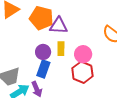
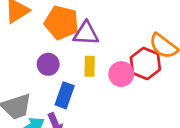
purple circle: (43, 52) -> (48, 64), moved
red hexagon: (82, 72) -> (145, 64), moved

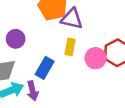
purple circle: (48, 64) -> (16, 39), moved

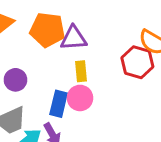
pink circle: (96, 58) -> (80, 98), moved

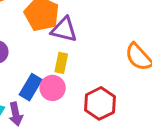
red hexagon: (137, 62) -> (100, 103), moved

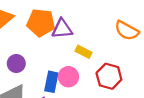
yellow rectangle: (61, 63) -> (84, 52), moved, turned -56

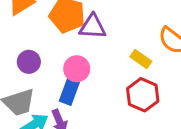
yellow rectangle: (84, 52) -> (141, 59), moved
pink circle: (68, 77) -> (77, 69), moved

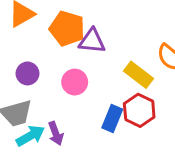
yellow rectangle: (141, 59) -> (139, 75), size x1.4
blue rectangle: (70, 91) -> (112, 119), moved

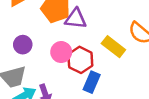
red hexagon: (139, 110) -> (80, 60), moved

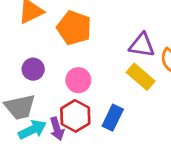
purple triangle: (76, 19) -> (142, 45), moved
red hexagon: (80, 60) -> (75, 116), moved

